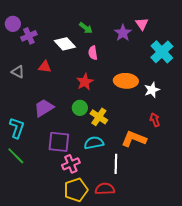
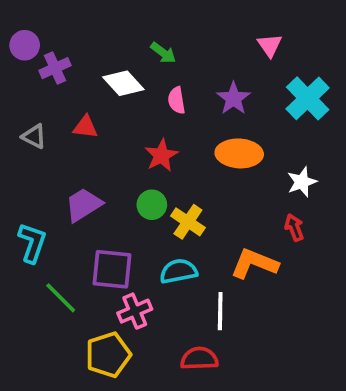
purple star: (123, 33) -> (233, 98), moved
white star: (152, 90) -> (302, 182), moved
green line: (16, 156) -> (61, 298), moved
yellow pentagon: (76, 190) -> (108, 355), moved

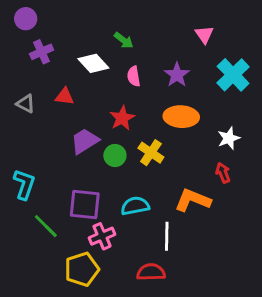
purple circle: (25, 45) -> (26, 19), moved
purple trapezoid: (83, 205) -> (85, 141), moved
yellow cross: (188, 222) -> (151, 153), moved

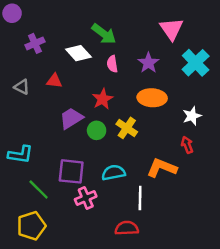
purple circle: (26, 19) -> (12, 13), moved
pink triangle: (204, 35) -> (171, 29), size x1.5
green arrow: (124, 40) -> (104, 34), size x1.5
cyan L-shape: (24, 184) -> (20, 155), turned 80
yellow pentagon: (82, 269) -> (31, 226), moved

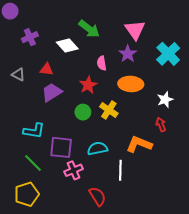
pink triangle: (171, 29) -> (135, 30), moved
pink semicircle: (112, 64) -> (102, 63), moved
purple trapezoid: (71, 118) -> (52, 92), moved
cyan L-shape: (20, 155) -> (34, 131), moved
red semicircle: (127, 228) -> (97, 196), moved, turned 60

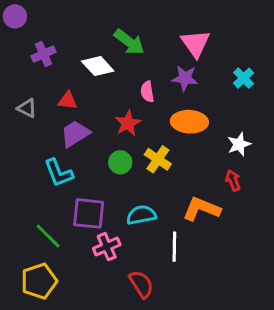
purple star: (128, 54) -> (185, 78), turned -30
cyan cross: (168, 54) -> (244, 78), size x0.6
cyan L-shape: (34, 131) -> (59, 173), moved, turned 60

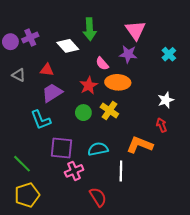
purple circle: (15, 16) -> (10, 42), moved
green arrow: (129, 42) -> (90, 29), turned 50
pink semicircle: (147, 92) -> (102, 64), turned -32
orange ellipse: (189, 122) -> (118, 82), moved
green line: (48, 236) -> (22, 164), moved

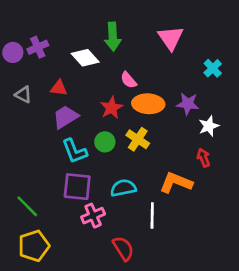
purple star: (128, 54) -> (188, 104), moved
cyan L-shape: (41, 120) -> (75, 151), moved

